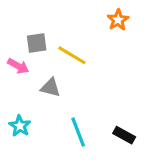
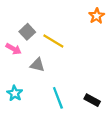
orange star: (118, 20) -> (97, 16), moved
gray square: (37, 43) -> (27, 32), turned -35

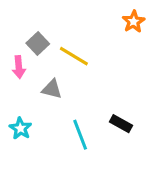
pink arrow: (14, 49) -> (19, 67), turned 56
black rectangle: (92, 100) -> (121, 124), moved

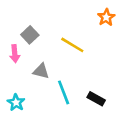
yellow line: (74, 56) -> (72, 45), moved
cyan line: (80, 135) -> (64, 92), moved

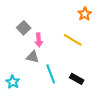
yellow line: (72, 45) -> (73, 40), moved
pink arrow: (15, 54) -> (39, 40), moved

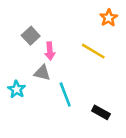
black rectangle: (77, 79) -> (101, 112), moved
cyan star: (13, 82) -> (17, 89), moved

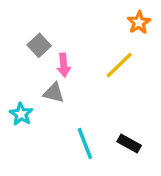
yellow line: (93, 51) -> (119, 65), turned -75
cyan line: (65, 94) -> (85, 143), moved

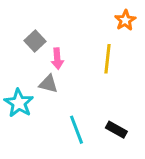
yellow line: (119, 65) -> (108, 59), turned -40
cyan star: (21, 114) -> (19, 103), size x1.4

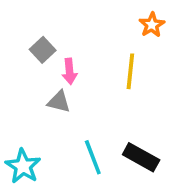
cyan star: (19, 103) -> (23, 166), moved
black rectangle: (116, 130) -> (141, 157), size x1.4

